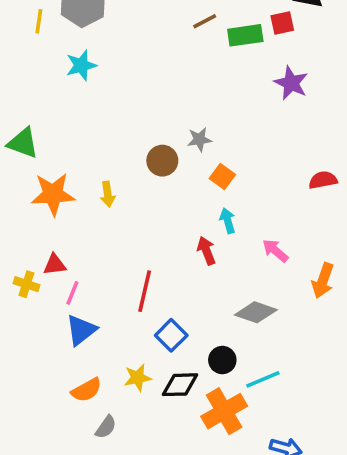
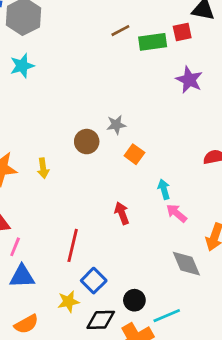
cyan arrow: (228, 221) -> (164, 189), moved
gray diamond: (256, 312) -> (186, 264), moved, turned 48
blue triangle: (81, 330) -> (22, 276), turned 36
yellow star: (138, 378) -> (68, 302), moved

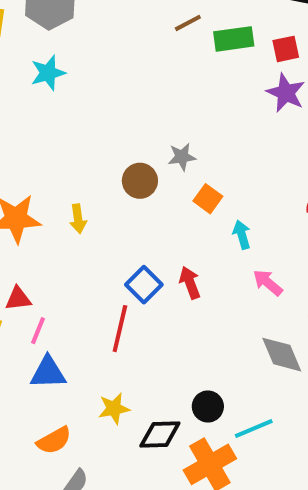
red square: (182, 32) -> (286, 49), moved
cyan arrow: (164, 189) -> (242, 235), moved
blue square: (94, 281) -> (144, 285), moved

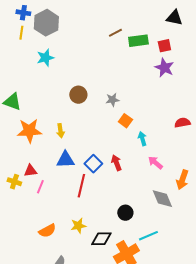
brown circle: (140, 181) -> (78, 95), moved
blue triangle: (48, 373) -> (65, 160), moved
black circle: (208, 406) -> (125, 213), moved
orange semicircle: (54, 440) -> (47, 231), moved

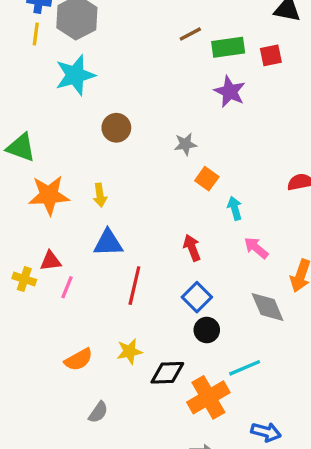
cyan star: (45, 58) -> (75, 75), size x1.4
purple star: (164, 68) -> (230, 92), moved
brown circle: (78, 95) -> (116, 128), moved
blue square: (93, 164) -> (197, 297), moved

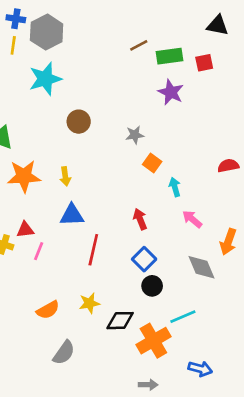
gray semicircle: (98, 412) -> (64, 353), size x1.4

